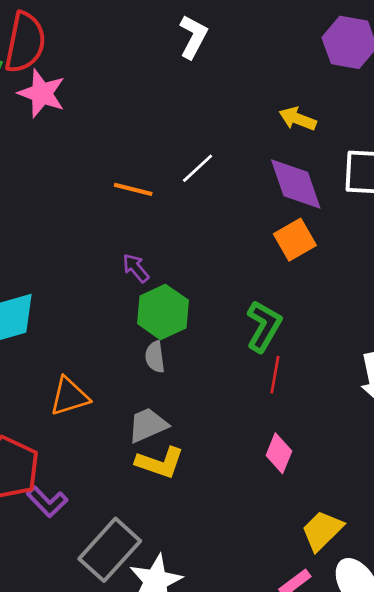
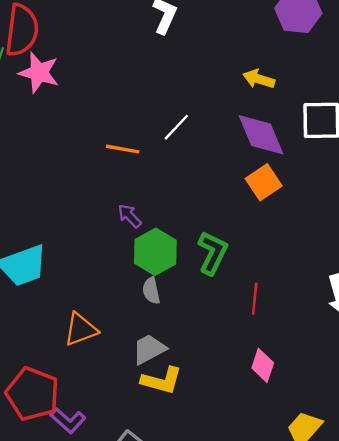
green L-shape: (264, 326) -> (213, 253), moved

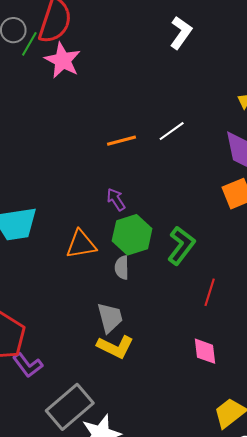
orange line: (123, 149) -> (122, 141), turned -36
orange triangle: (81, 329) -> (81, 244), moved
gray trapezoid: (149, 349) -> (110, 318), turned 92
pink diamond: (263, 365) -> (205, 351), turned -36

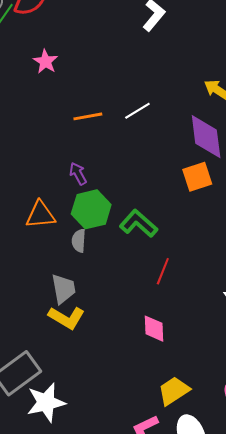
pink star: (63, 60) -> (45, 61), moved, size x0.7
green L-shape: (181, 246) -> (138, 223), turned -90

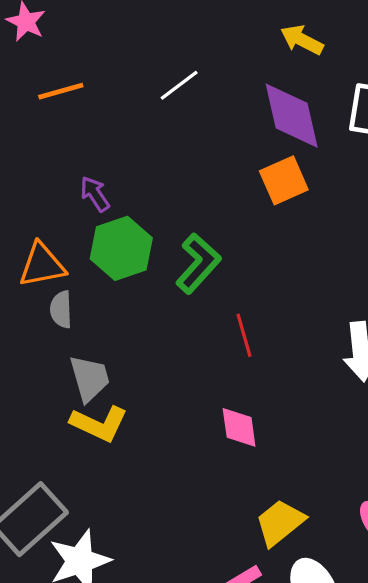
orange line: (88, 116) -> (61, 91), moved
green L-shape: (138, 223) -> (198, 263), turned 96
gray semicircle: (79, 241) -> (61, 309), moved
red line: (163, 271) -> (244, 335), turned -32

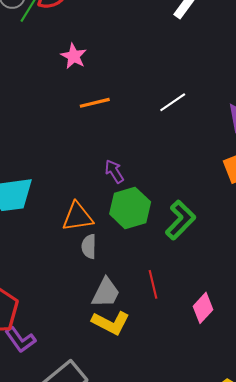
red line: (244, 335) -> (153, 284), moved
gray trapezoid: (90, 378) -> (106, 293), turned 40
pink diamond: (239, 427) -> (203, 308), moved, turned 48

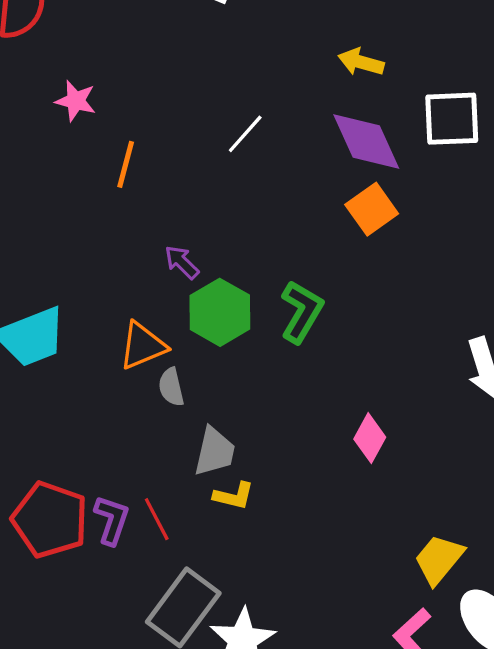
orange line: (95, 103) -> (126, 164), turned -48
red line: (153, 284) -> (157, 519), moved
yellow L-shape: (111, 323) -> (234, 496), size x0.7
purple L-shape: (20, 340) -> (112, 520), moved, turned -112

